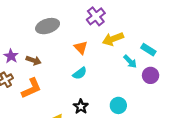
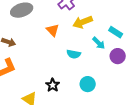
cyan semicircle: (80, 73) -> (74, 54), moved, turned 48

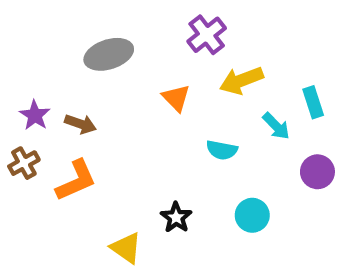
cyan rectangle: (116, 32) -> (313, 102), turned 40
purple circle: (118, 56) -> (317, 172), moved

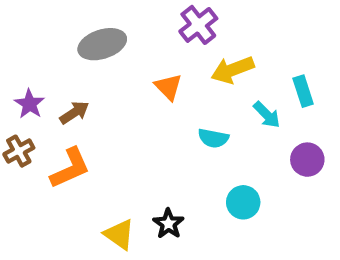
brown arrow: (80, 124) -> (74, 113), turned -52
black star: (176, 217) -> (168, 224), moved

